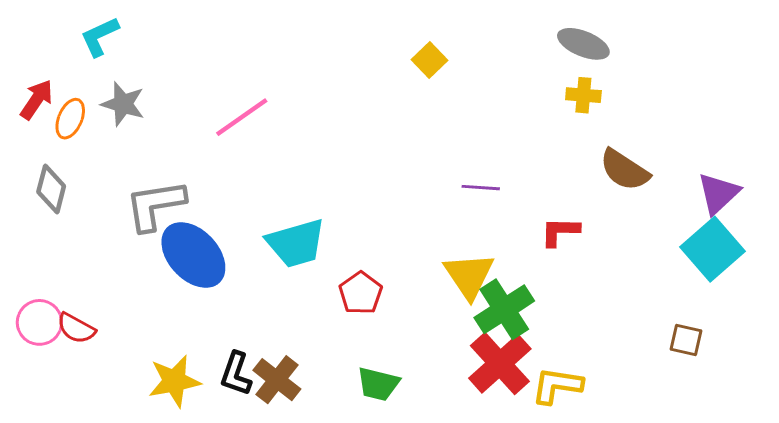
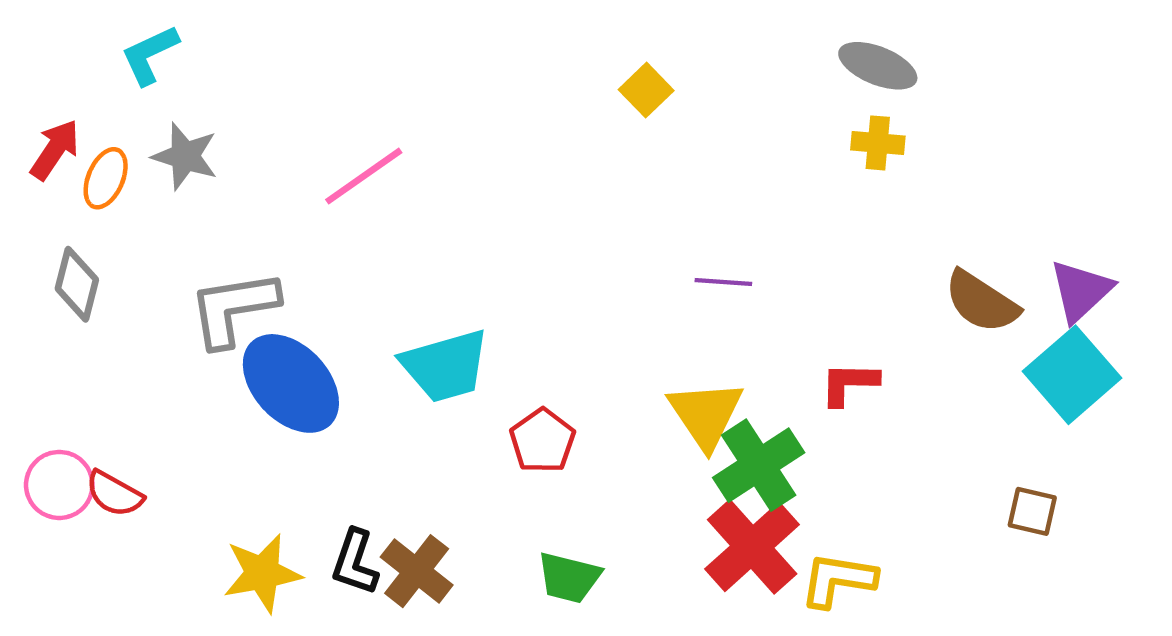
brown semicircle: (624, 170) -> (982, 302), moved
red L-shape: (560, 232) -> (849, 383), moved

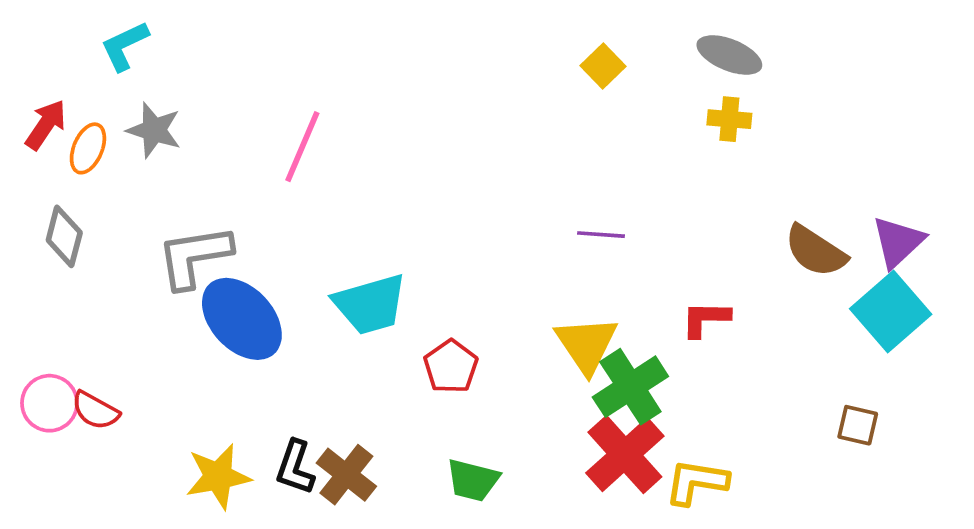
yellow square: (646, 90) -> (603, 66), moved
pink line: (364, 176) -> (302, 147), turned -32

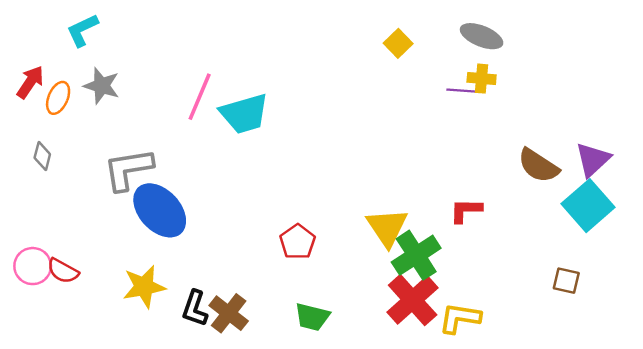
purple line: (601, 235) -> (462, 91), moved
gray diamond: (64, 236) -> (42, 156), size x0.7
cyan trapezoid: (370, 304) -> (244, 114), moved
yellow star: (218, 476) -> (144, 287), moved

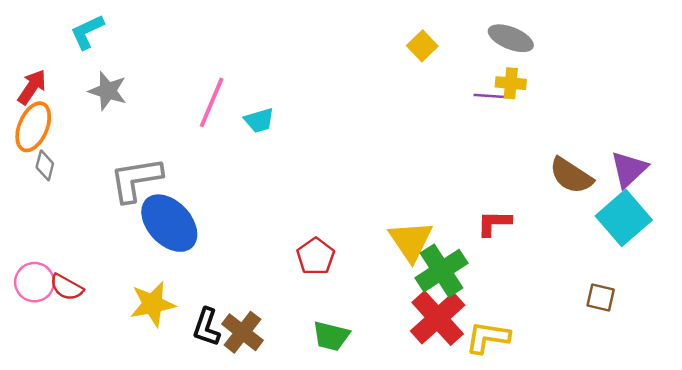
orange ellipse: (58, 98) -> (33, 127), moved, size x1.4
cyan trapezoid: (244, 114) -> (259, 120), size x0.6

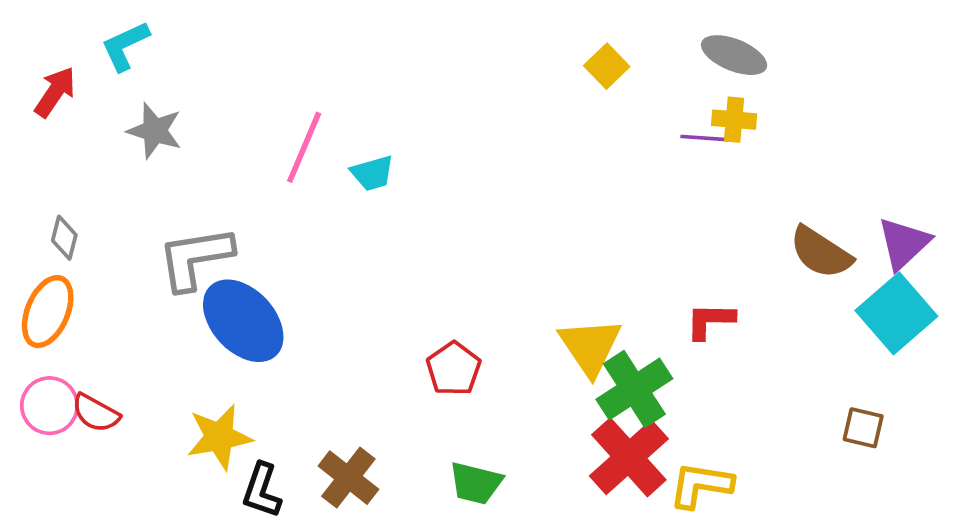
red arrow: (32, 87) -> (55, 92), moved
orange ellipse: (33, 127) -> (48, 312), moved
black L-shape: (207, 327) -> (262, 490), moved

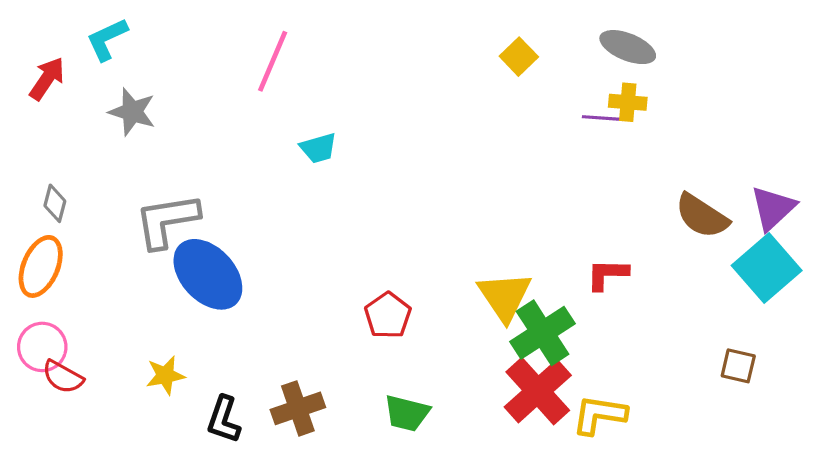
pink line: (304, 147) -> (273, 61), moved
red semicircle: (96, 413) -> (63, 377), moved
yellow star: (219, 437) -> (165, 375), moved, size x0.7
brown cross: (348, 478) -> (298, 408), turned 33

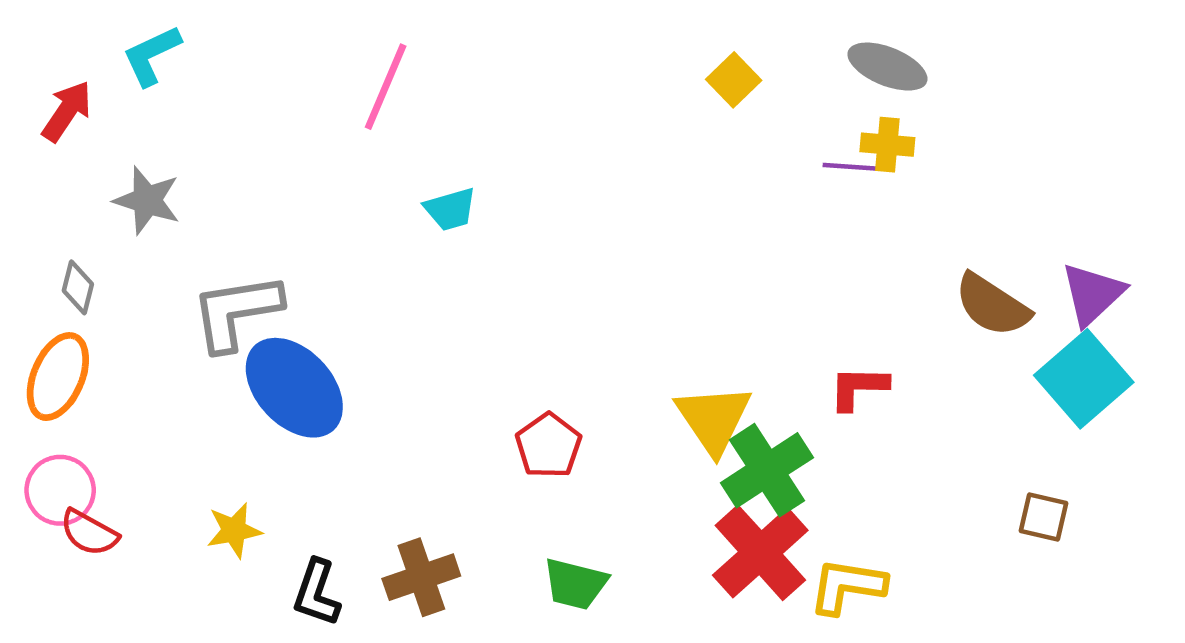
gray star: (132, 112) -> (147, 200), moved

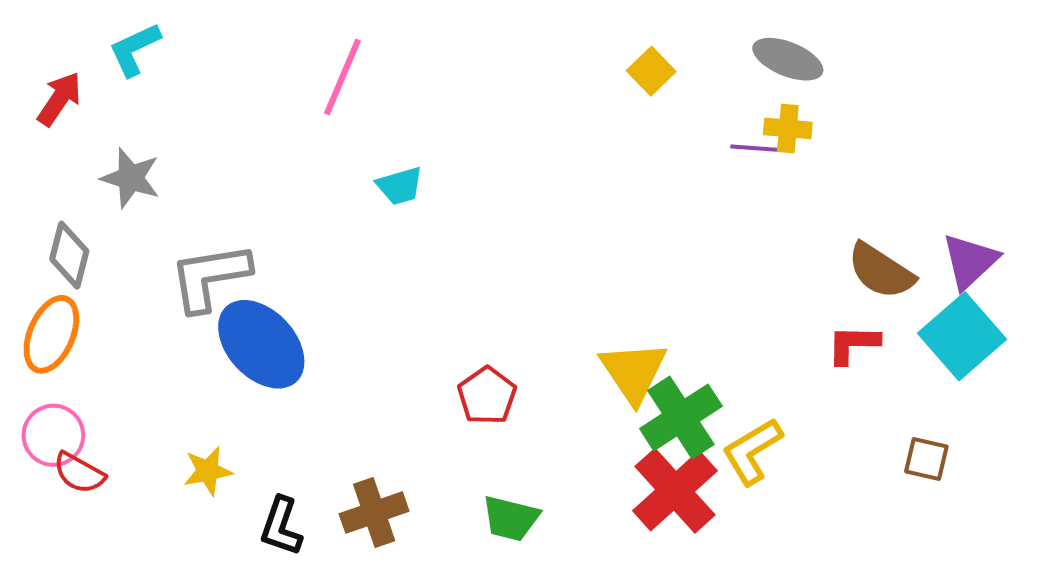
gray diamond: (78, 287) -> (69, 255), size x1.4
red L-shape: (858, 388) -> (853, 344), moved
yellow L-shape: (847, 586) -> (752, 451), moved, turned -40

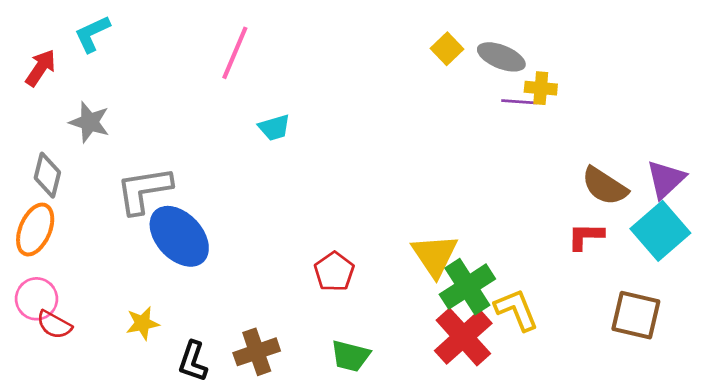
gray ellipse: (788, 59) -> (501, 57), moved
yellow L-shape: (752, 451) -> (516, 310), turned 99
brown square: (926, 459) -> (636, 315), size x1.6

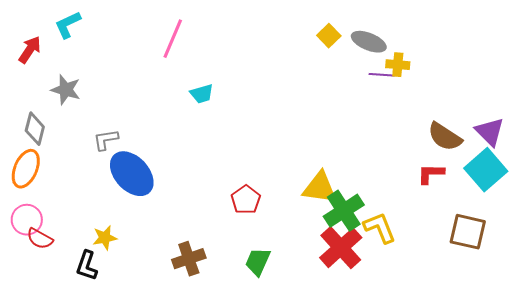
purple triangle: (666, 179) -> (490, 132), turned -32
gray L-shape: (144, 190) -> (106, 140), size x0.6
yellow triangle: (435, 255) -> (320, 188), turned -48
green trapezoid: (350, 356) -> (258, 262), turned 100
black L-shape: (193, 361) -> (87, 266), moved

